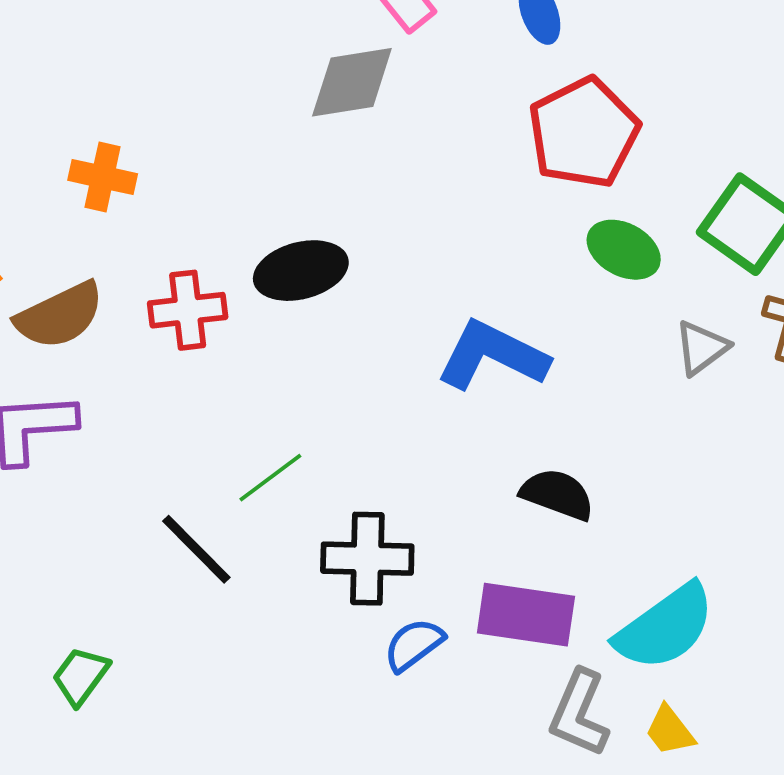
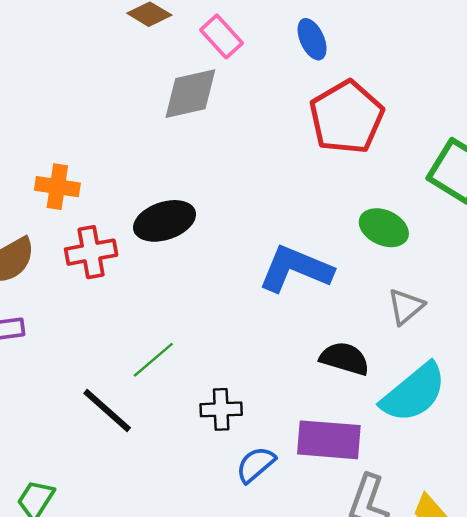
orange cross: (103, 177) -> (57, 187), moved
green ellipse: (624, 250) -> (384, 228), moved
gray triangle: (701, 348) -> (406, 307), moved
black cross: (367, 559) -> (221, 409), size x0.7
cyan semicircle: (665, 627) -> (414, 393), moved

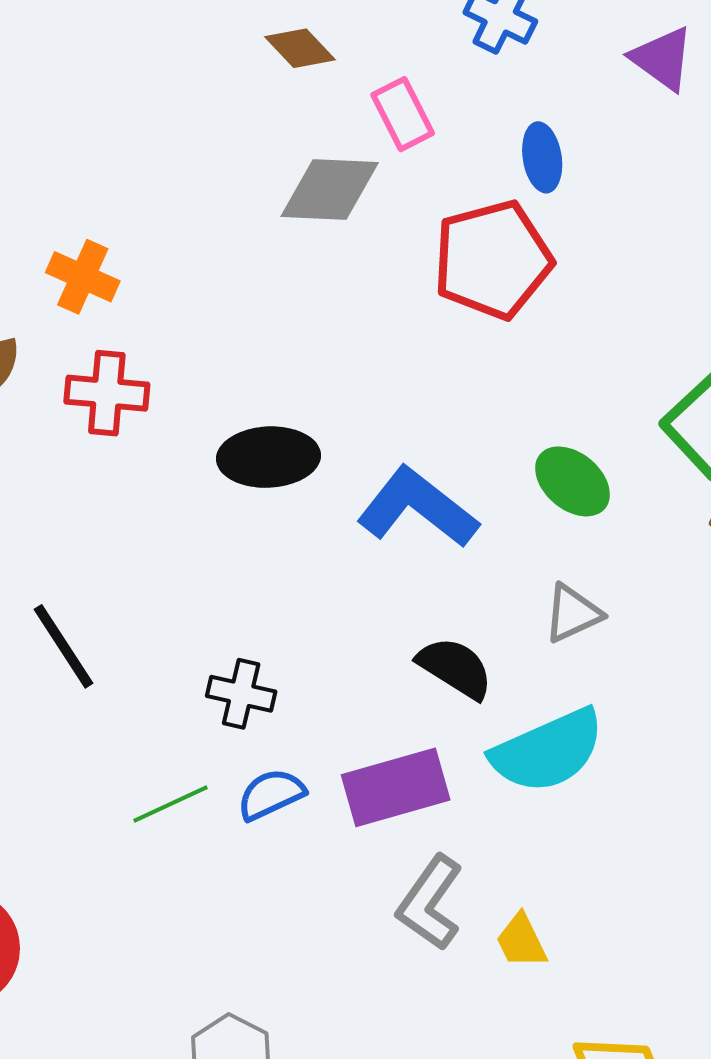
red pentagon: (346, 117) -> (493, 260), moved
black ellipse: (165, 221) -> (268, 457), moved
green line: (153, 360) -> (171, 804), moved
purple rectangle: (329, 440) -> (396, 787), turned -36

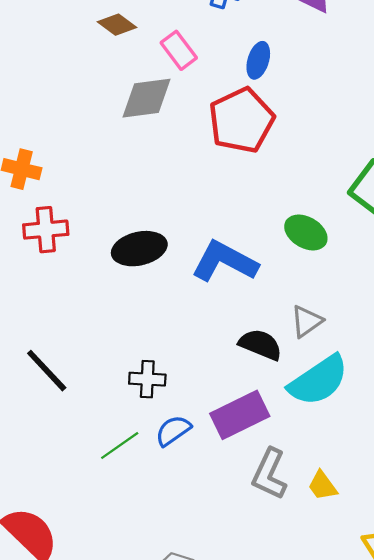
blue ellipse: (542, 157) -> (258, 60), turned 36
gray triangle: (573, 613) -> (307, 321), moved

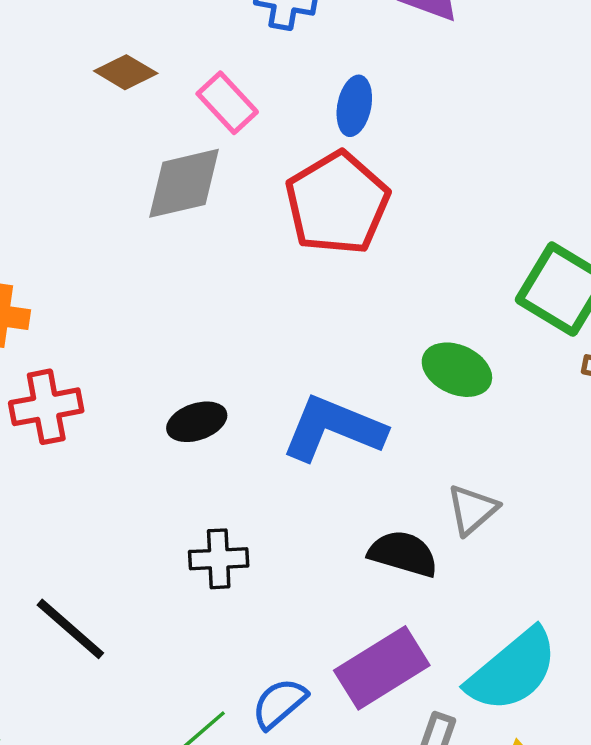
black ellipse: (139, 249) -> (197, 422), size x0.7
black cross: (147, 379) -> (219, 559), moved
cyan semicircle: (318, 380) -> (512, 670), moved

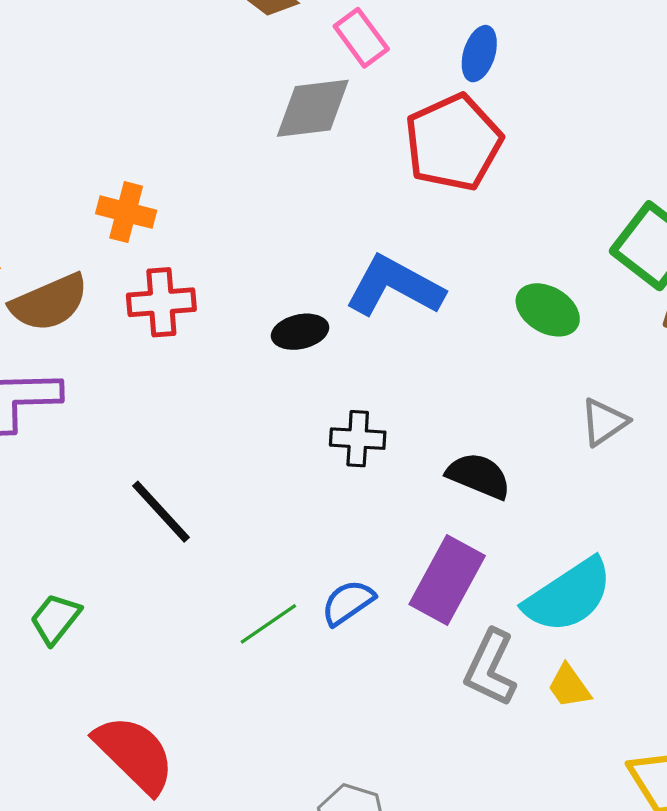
blue L-shape: (333, 428) -> (395, 286), moved
gray triangle: (472, 510) -> (604, 422), moved
black cross: (219, 559) -> (358, 439), moved
purple rectangle: (382, 668) -> (447, 580), turned -36

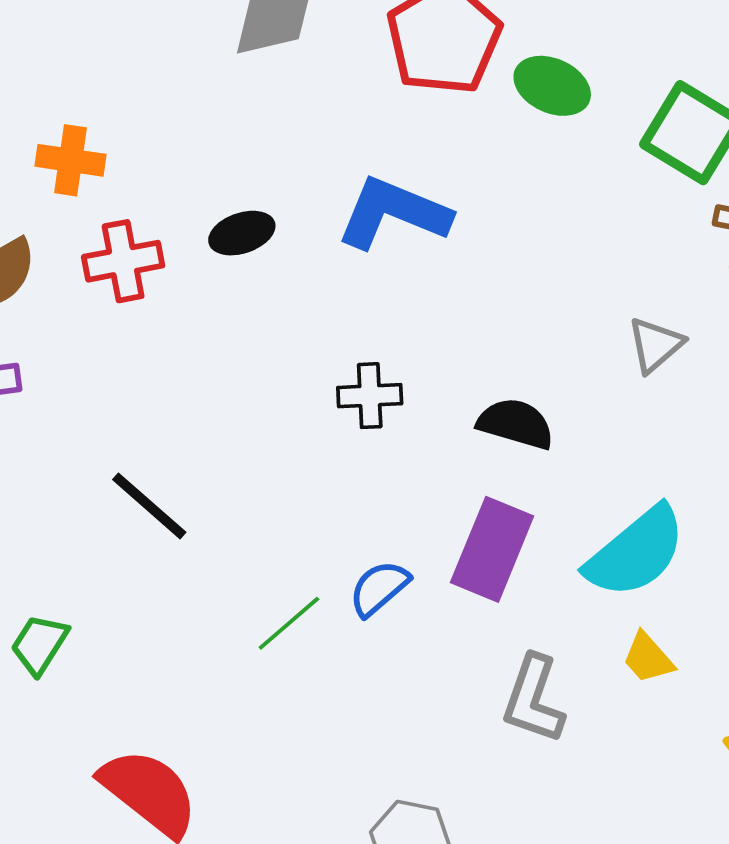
green ellipse: (548, 310) -> (552, 86), moved
black ellipse: (300, 332) -> (242, 233), moved
gray L-shape: (490, 668) -> (533, 699), moved

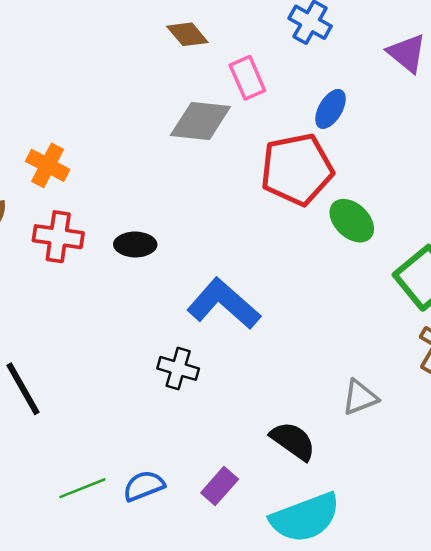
blue L-shape: (393, 213) -> (224, 304), moved
black semicircle: (516, 424) -> (293, 441), moved
purple rectangle: (492, 549) -> (220, 486), size x0.6

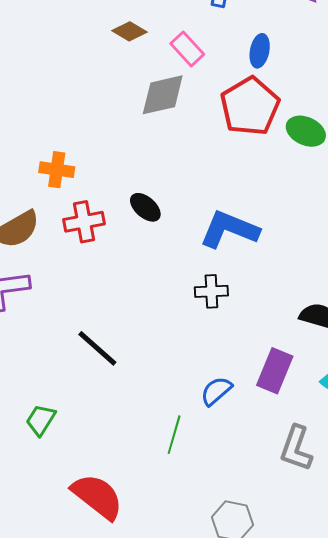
black ellipse: (135, 244) -> (145, 207), turned 60
purple rectangle: (220, 486) -> (275, 371), size x1.4
green line: (82, 488) -> (174, 435), moved, turned -33

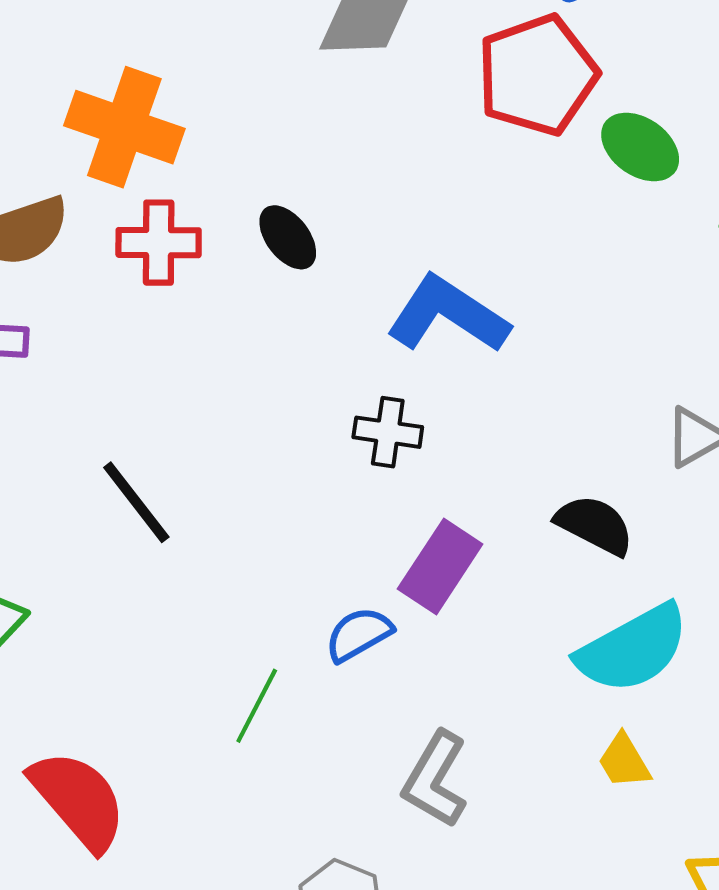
orange cross: (57, 170) -> (124, 127), size x1.6
purple rectangle: (275, 371) -> (440, 567), moved
gray L-shape: (296, 448) -> (435, 779), moved

